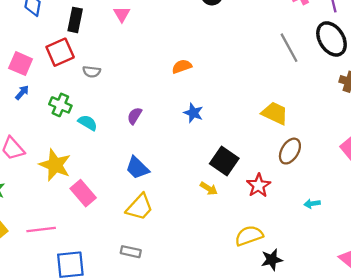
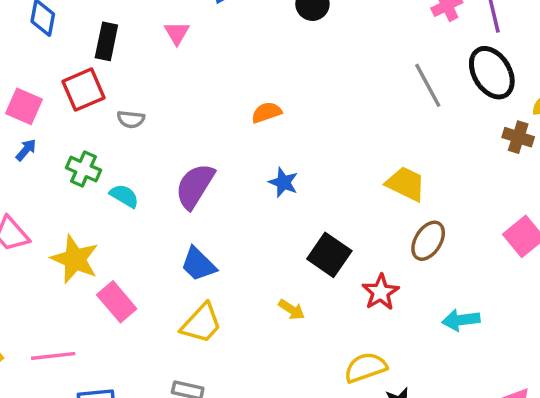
purple semicircle: (135, 116) -> (195, 186), size x1.8
yellow arrow: (209, 189) -> (292, 310), moved
cyan arrow: (312, 204) -> (461, 320), size x1.5

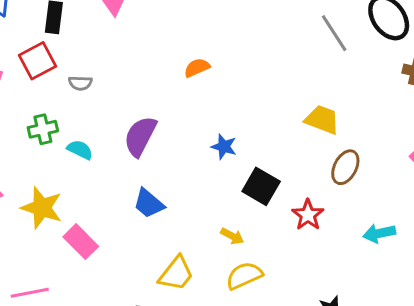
green cross: (83, 169) -> (43, 129), turned -32
blue star: (283, 182) -> (224, 147), moved
yellow trapezoid: (201, 323) -> (176, 274), moved
yellow semicircle: (366, 368) -> (244, 276), moved

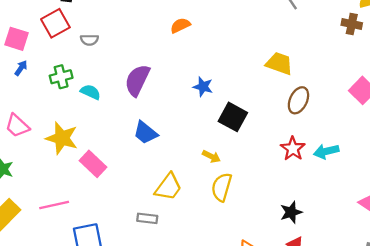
red star: (308, 215) -> (293, 149), moved
yellow semicircle: (244, 276) -> (222, 187), turned -48

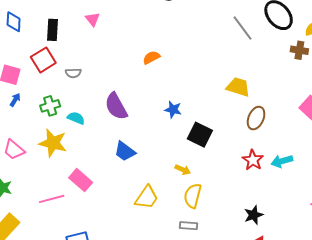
purple semicircle: (137, 80) -> (116, 106), turned -52
yellow star: (62, 138) -> (53, 143), moved
pink line: (54, 205) -> (52, 199), moved
gray rectangle: (147, 218) -> (188, 226), moved

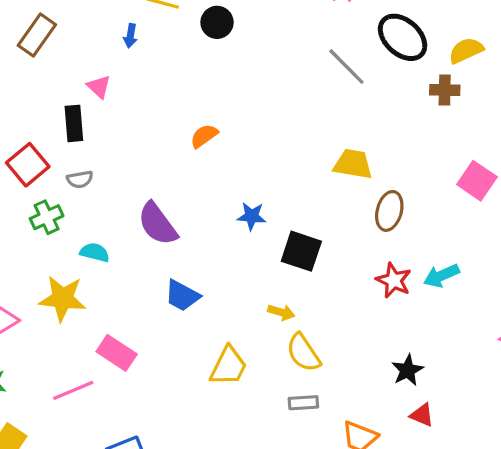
black rectangle: (52, 30) -> (74, 123), moved
green cross: (50, 106) -> (47, 217), moved
yellow semicircle: (193, 196) -> (303, 353), turned -40

